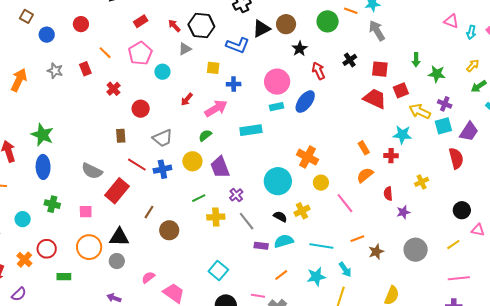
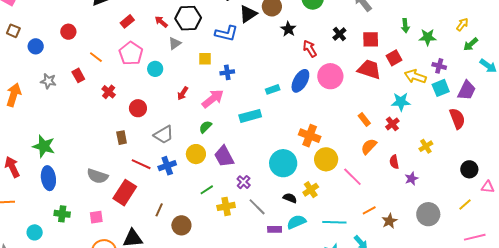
pink circle: (277, 82) -> (330, 76), moved
red cross: (391, 156) -> (392, 124), turned -32
yellow circle: (321, 183) -> (326, 159), size x1.5

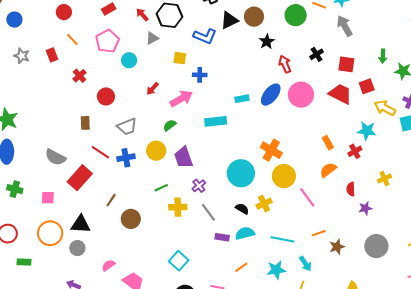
red circle: (68, 32) -> (64, 12), moved

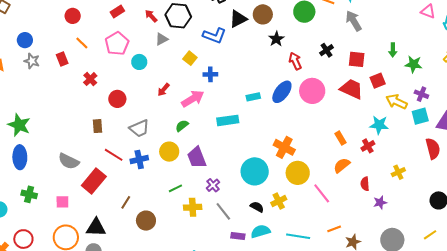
blue circle: (14, 20) -> (25, 40), moved
yellow square: (180, 58) -> (190, 58), turned 32

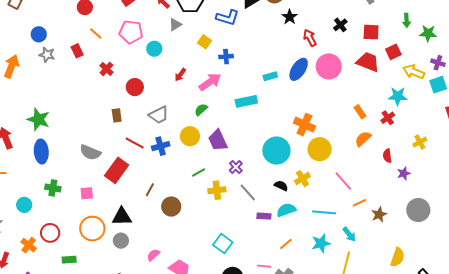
pink pentagon: (117, 44) -> (131, 32), turned -30
pink line: (322, 193) -> (343, 181), moved

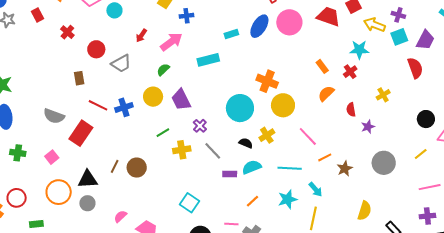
gray trapezoid: (159, 115) -> (121, 63), moved
brown line: (150, 190) -> (115, 166), moved
pink square: (87, 193) -> (52, 157), turned -32

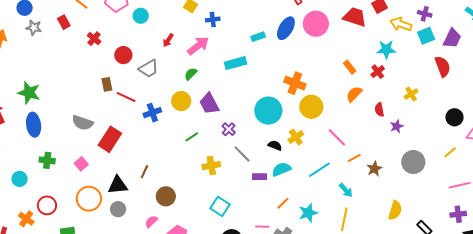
red line: (98, 105) -> (126, 97), moved
yellow cross: (182, 150) -> (211, 166), moved
brown circle: (137, 168) -> (166, 196), moved
cyan line: (290, 168) -> (319, 170), turned -35
cyan star: (288, 199) -> (308, 213), moved

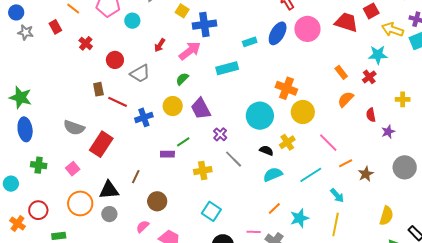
blue cross: (213, 19) -> (204, 25), size x1.6
yellow cross: (411, 94) -> (403, 99), turned 32
purple rectangle: (260, 177) -> (167, 154), moved

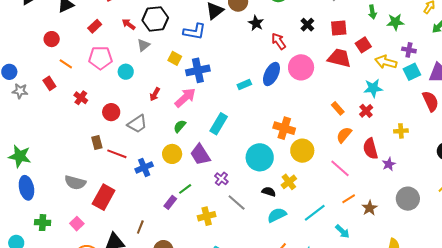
cyan rectangle: (227, 68) -> (219, 124), moved, turned -40
red semicircle: (371, 115) -> (370, 149), size x1.5
pink line: (328, 143) -> (340, 168), moved
purple rectangle: (167, 154) -> (170, 202), turned -48

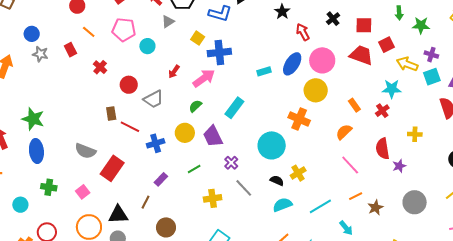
orange semicircle: (344, 135) -> (344, 132), moved
yellow circle: (302, 151) -> (316, 90), moved
purple rectangle: (170, 202) -> (161, 179), moved

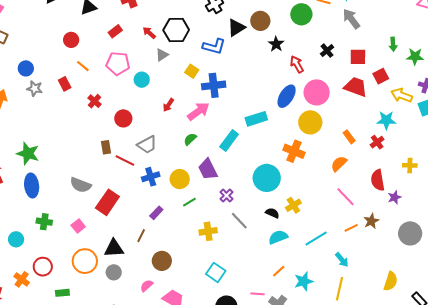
cyan rectangle: (264, 71) -> (256, 119), moved, size x1.5
gray trapezoid: (153, 99) -> (147, 145), moved
yellow circle: (185, 133) -> (180, 179), moved
brown star: (375, 207) -> (371, 221), moved

